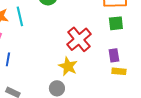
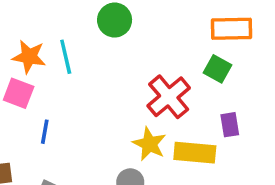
green square: (116, 23) -> (218, 69), moved, turned 35
yellow rectangle: (119, 71) -> (195, 153), moved, size x1.6

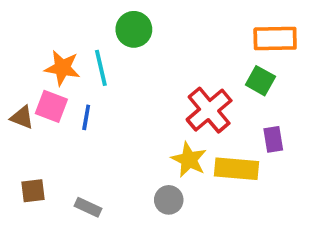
green circle: (115, 20) -> (134, 29), moved
blue line: (45, 132) -> (86, 117), moved

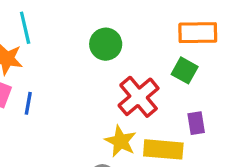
green circle: (134, 29) -> (106, 44), moved
cyan line: (101, 68) -> (25, 28), moved

